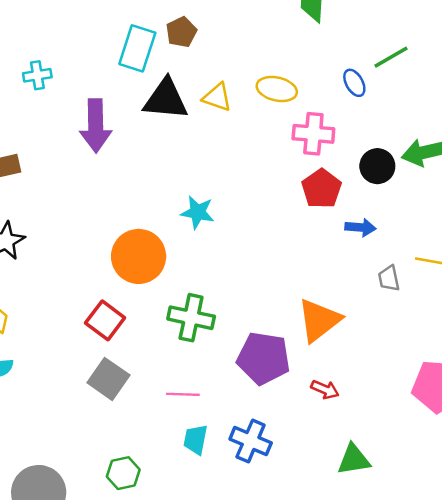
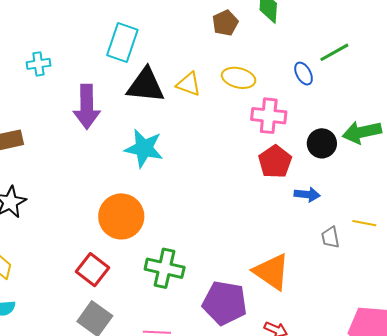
brown pentagon: (181, 32) -> (225, 23), moved
cyan star: (198, 212) -> (144, 148), moved, size x1.4
orange triangle: (319, 320) -> (272, 272), turned -48

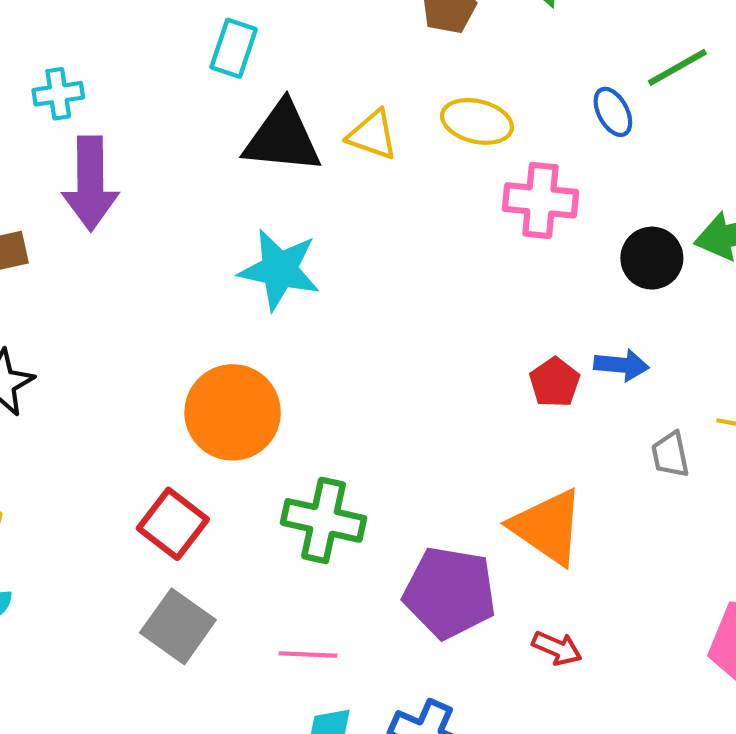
cyan rectangle: (122, 42) -> (234, 48), size x0.7
purple arrow: (87, 107) -> (90, 183), moved
red pentagon: (275, 162) -> (555, 382), moved, size x0.7

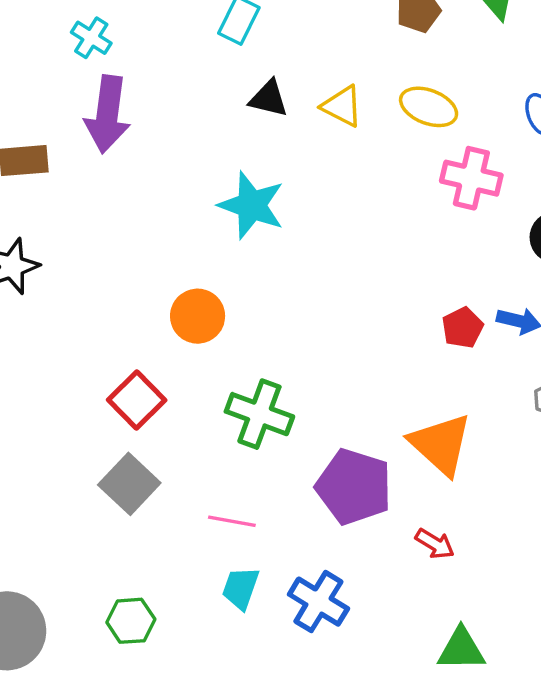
cyan cross: (58, 94) -> (91, 38), turned 33
black triangle: (283, 138) -> (269, 99), size x0.6
orange circle: (233, 412) -> (198, 316), size x0.7

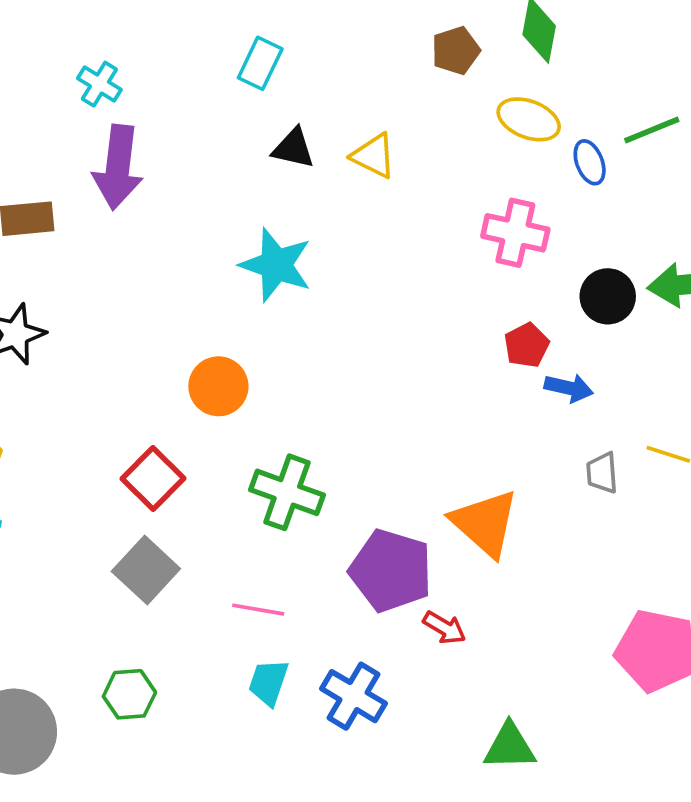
yellow ellipse: (429, 107) -> (529, 119), moved
red pentagon: (463, 328) -> (527, 345), moved
red arrow: (435, 544) -> (444, 628), moved
green hexagon: (131, 621) -> (129, 694), moved

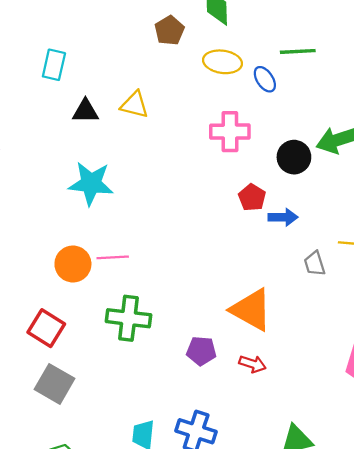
green line: (652, 130) -> (298, 51), turned 32
purple pentagon: (391, 570) -> (201, 351), size x0.6
pink line: (258, 610) -> (113, 257), moved
red arrow: (444, 628) -> (252, 364), moved

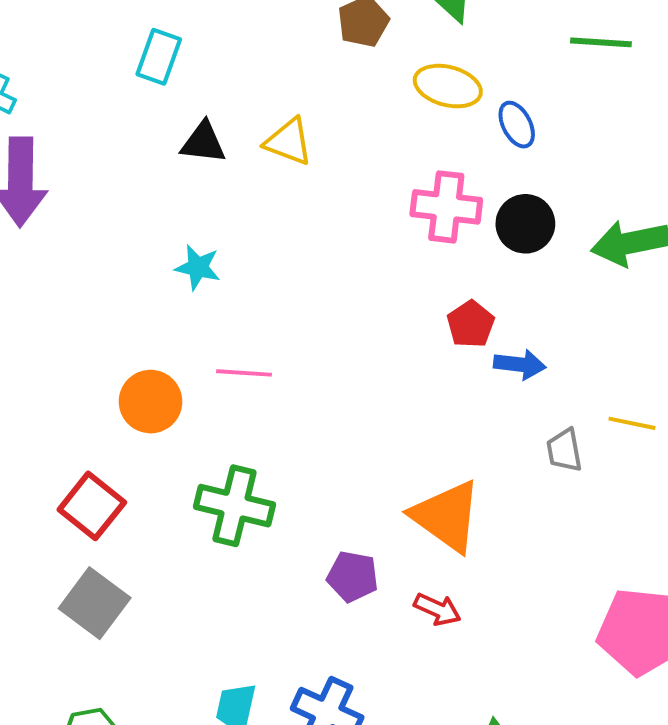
green line: (298, 51) -> (601, 42), moved
black circle: (294, 157) -> (525, 224), moved
cyan star: (91, 183) -> (198, 267), size x0.6
pink line: (113, 257) -> (244, 373), moved

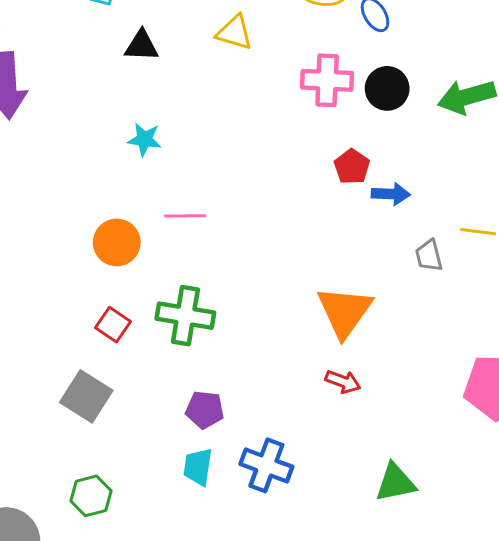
yellow triangle: (289, 142) -> (235, 32), moved
red square: (92, 506) -> (113, 325), moved, size x0.7
orange triangle: (446, 516) -> (345, 312), turned 34
purple pentagon: (353, 577) -> (205, 410), moved

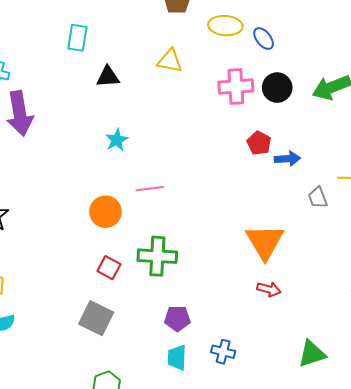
cyan star: (145, 139) -> (117, 140), turned -30
blue cross: (266, 465) -> (223, 352), size x0.7

